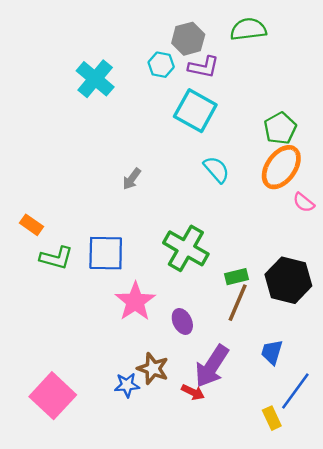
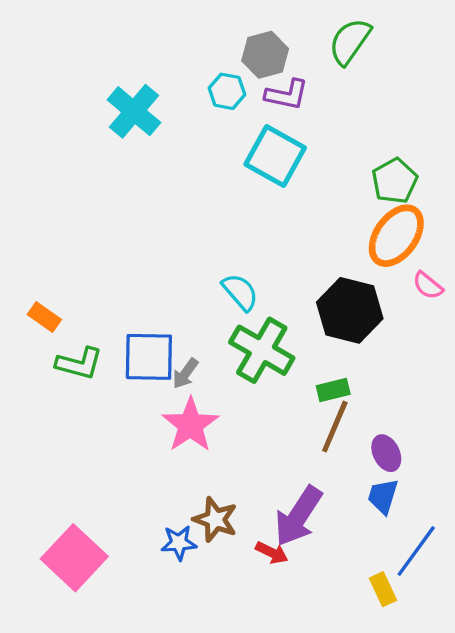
green semicircle: (248, 29) -> (350, 41), turned -48
cyan semicircle: (216, 169) -> (240, 292), moved
gray arrow: (132, 179) -> (185, 373), moved
black hexagon: (288, 280) -> (350, 310), moved
purple ellipse: (182, 321) -> (386, 453), moved

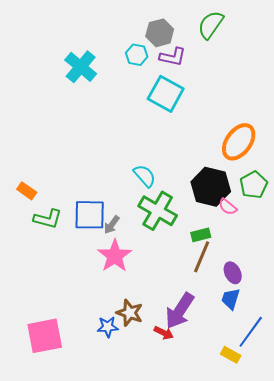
green pentagon: (395, 181) -> (254, 185), moved
pink semicircle: (428, 285) -> (228, 207), moved
pink square: (74, 558) -> (45, 336), turned 36
yellow rectangle: (383, 589) -> (231, 355), turned -36

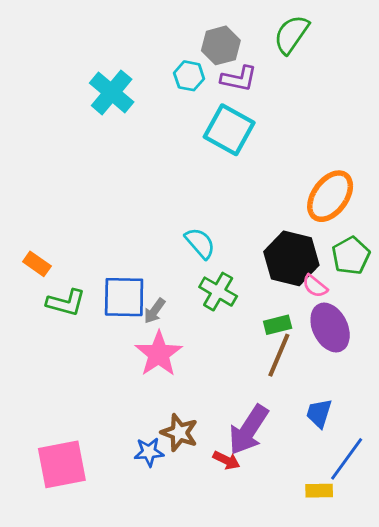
green cross: (158, 211) -> (218, 292), size x0.7
purple ellipse: (233, 273) -> (330, 328), moved, size x1.6
yellow rectangle: (231, 355) -> (319, 491), turned -30

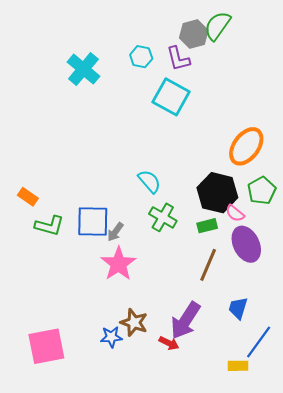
gray hexagon: (221, 45) -> (194, 34), moved
purple L-shape: (239, 79) -> (178, 59), turned 64
green rectangle: (278, 325) -> (207, 226), moved

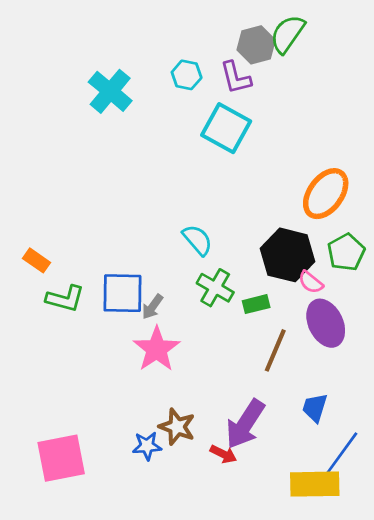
green rectangle: (207, 226) -> (256, 304), moved
yellow rectangle: (238, 366) -> (315, 484), size x1.8

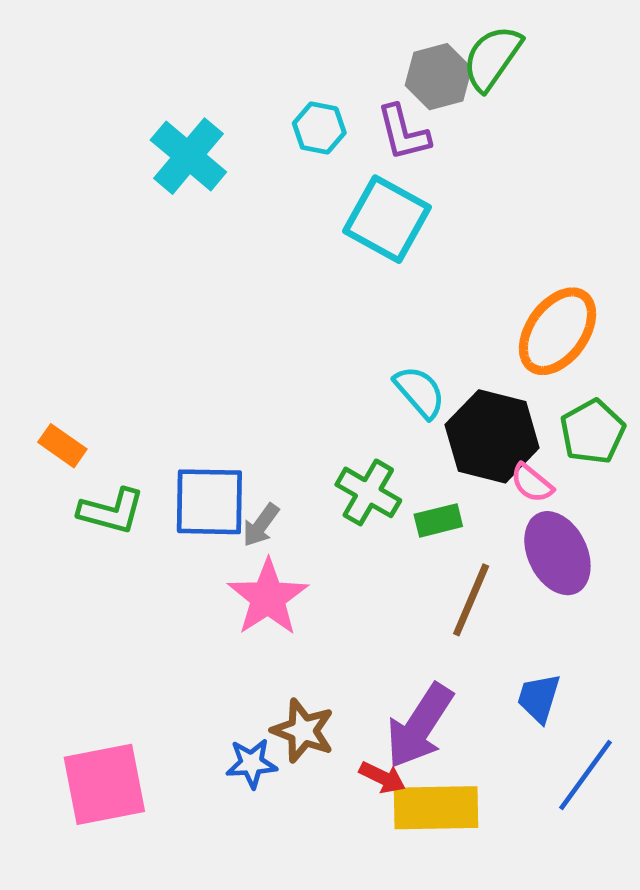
cyan semicircle: (197, 240) -> (420, 392), moved
yellow rectangle: (315, 484) -> (436, 808), moved

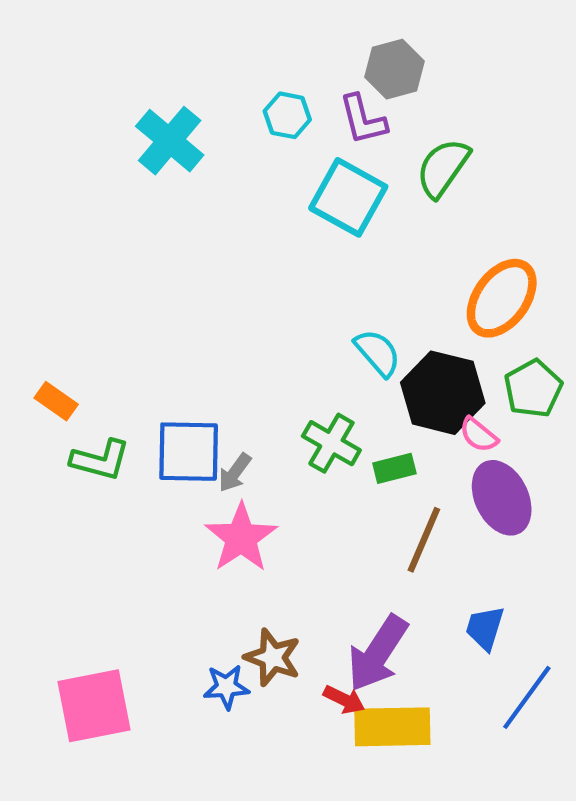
green semicircle: (492, 58) -> (443, 168), moved

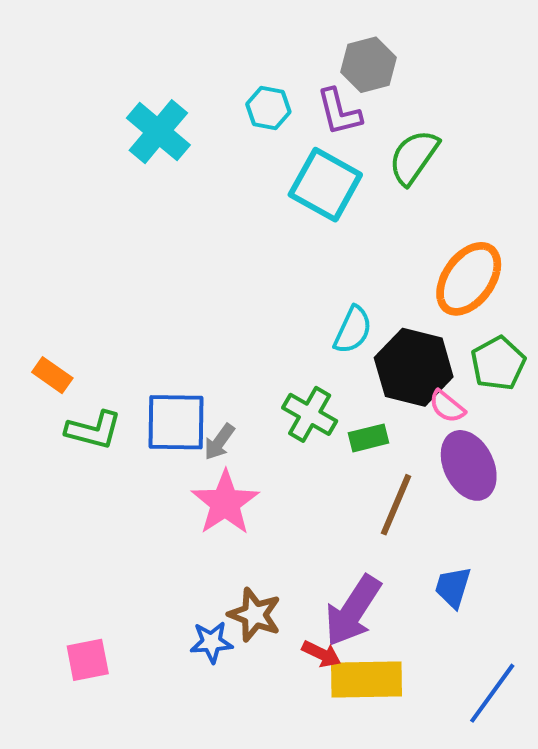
cyan semicircle: (378, 353) -> (353, 330), turned 66
blue line: (527, 697) -> (492, 693), moved
pink square: (94, 706) -> (88, 660), size x0.6

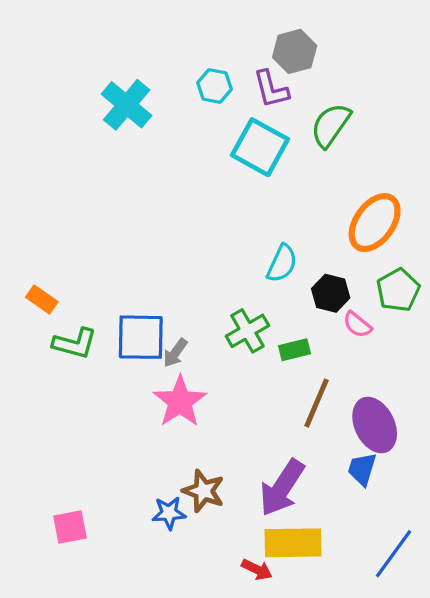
black hexagon: (414, 367) -> (331, 293), size x0.6
green cross: (310, 414) -> (247, 331), turned 30
purple ellipse: (469, 465) -> (375, 425), moved
red arrow: (321, 654) -> (257, 569), moved

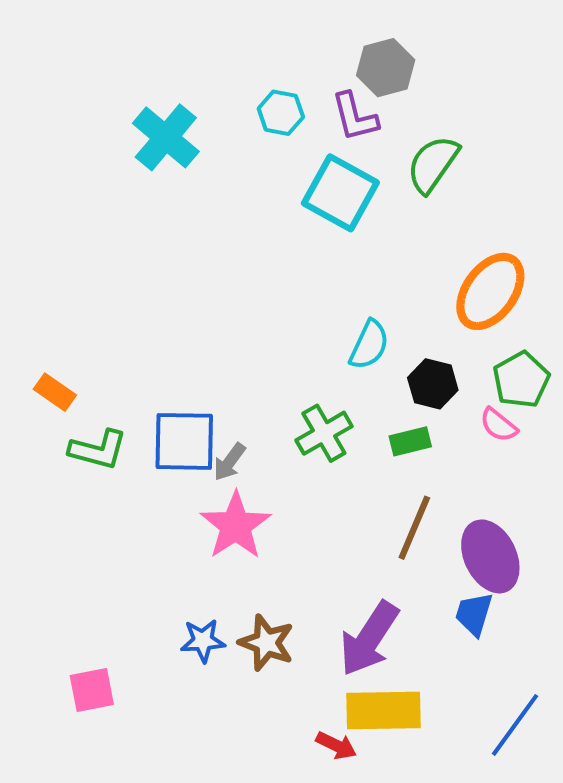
pink semicircle: (357, 325) -> (499, 425), moved
green rectangle: (295, 350) -> (410, 441), moved
blue star: (169, 513) -> (203, 641), moved

